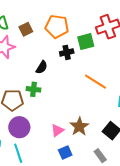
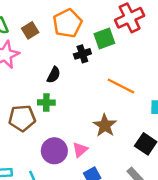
orange pentagon: (57, 26) -> (67, 23), turned -30
purple circle: (19, 127) -> (54, 151), moved
brown star: (79, 127) -> (105, 125), moved

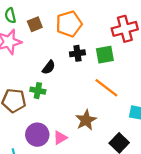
green square: (104, 38) -> (105, 55), moved

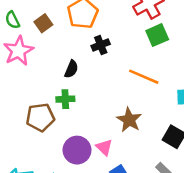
green square: (105, 55) -> (157, 35), moved
pink triangle: (60, 138) -> (104, 147), turned -32

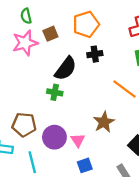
brown square: (43, 23) -> (50, 34), moved
black semicircle: (71, 69) -> (66, 69), size x1.6
brown pentagon: (40, 117) -> (24, 125), moved

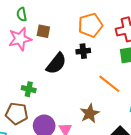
orange pentagon: (86, 24) -> (90, 25), moved
brown square: (50, 34) -> (43, 31), turned 32
green cross: (55, 92) -> (29, 89), moved

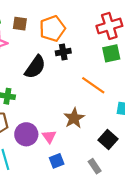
orange pentagon: (90, 25) -> (52, 29), moved
brown square: (43, 31) -> (20, 24), moved

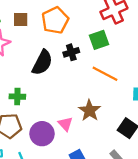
black cross: (63, 52) -> (71, 52), moved
green square: (111, 53) -> (99, 40), moved
pink triangle: (49, 137) -> (65, 124), moved

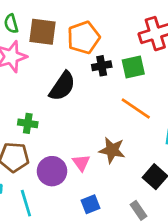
brown square: (21, 20) -> (42, 32), size x1.5
black cross: (71, 52) -> (102, 66), moved
brown star: (90, 111) -> (112, 150), turned -30

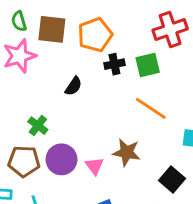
black semicircle: (62, 86) -> (73, 86), size x0.6
green cross: (28, 123) -> (38, 126), turned 30
purple circle: (52, 171) -> (61, 159), moved

